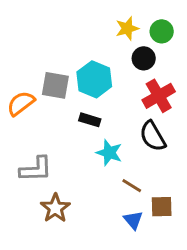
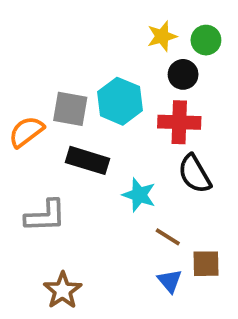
red cross: (159, 96) -> (179, 122), moved, turned 32
black rectangle: (90, 120) -> (87, 160), moved, size x1.5
brown star: (55, 208) -> (63, 290), moved

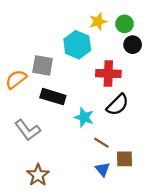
black circle: (183, 74) -> (133, 45), moved
cyan hexagon: (120, 101) -> (77, 45), moved
black semicircle: (195, 174) -> (118, 105), turned -105
gray L-shape: (45, 216) -> (28, 130), turned 56

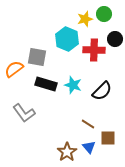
green circle: (125, 24) -> (104, 14), moved
red cross: (108, 73) -> (94, 50), moved
cyan star: (84, 117) -> (73, 85), moved
brown star: (38, 175) -> (67, 152), moved

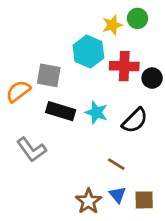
black circle: (115, 39) -> (152, 78), moved
brown square: (108, 138) -> (144, 200), moved

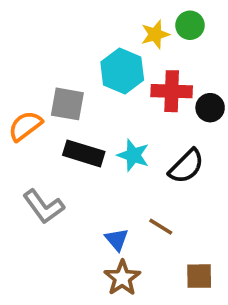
blue triangle: (118, 195) -> (117, 239), moved

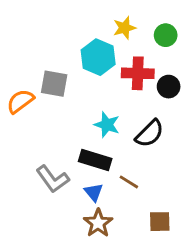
green circle: (190, 25) -> (166, 35), moved
black rectangle: (84, 153) -> (95, 160), moved
gray L-shape: (44, 206) -> (53, 179), moved

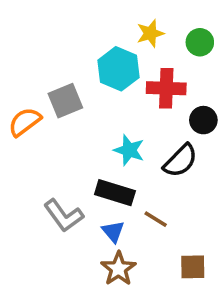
gray square: (54, 84) -> (65, 101), turned -32
black circle: (169, 87) -> (203, 120), moved

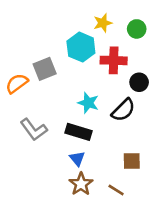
gray L-shape: (64, 216) -> (34, 129), moved
brown line: (156, 219) -> (116, 190), moved
brown square: (193, 267) -> (132, 161), moved

